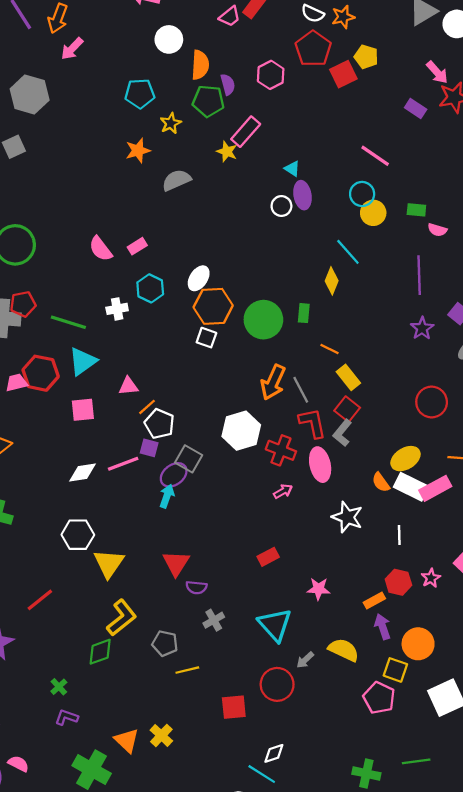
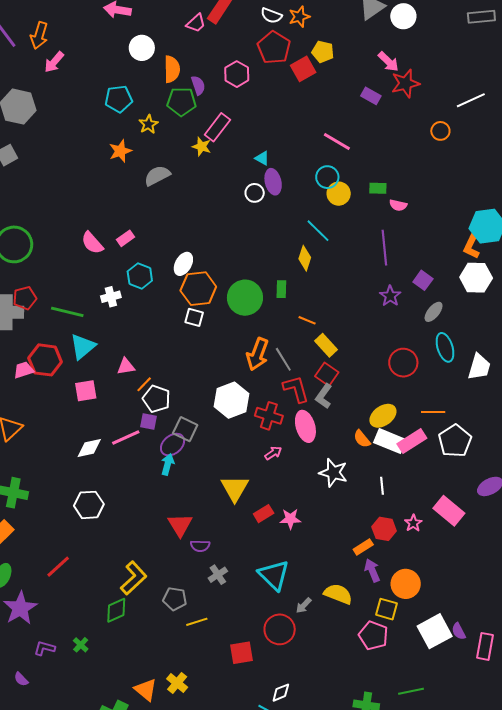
yellow triangle: (109, 563) -> (235, 488), moved
pink star: (318, 589) -> (290, 519), moved
purple L-shape: (67, 717) -> (45, 648), moved

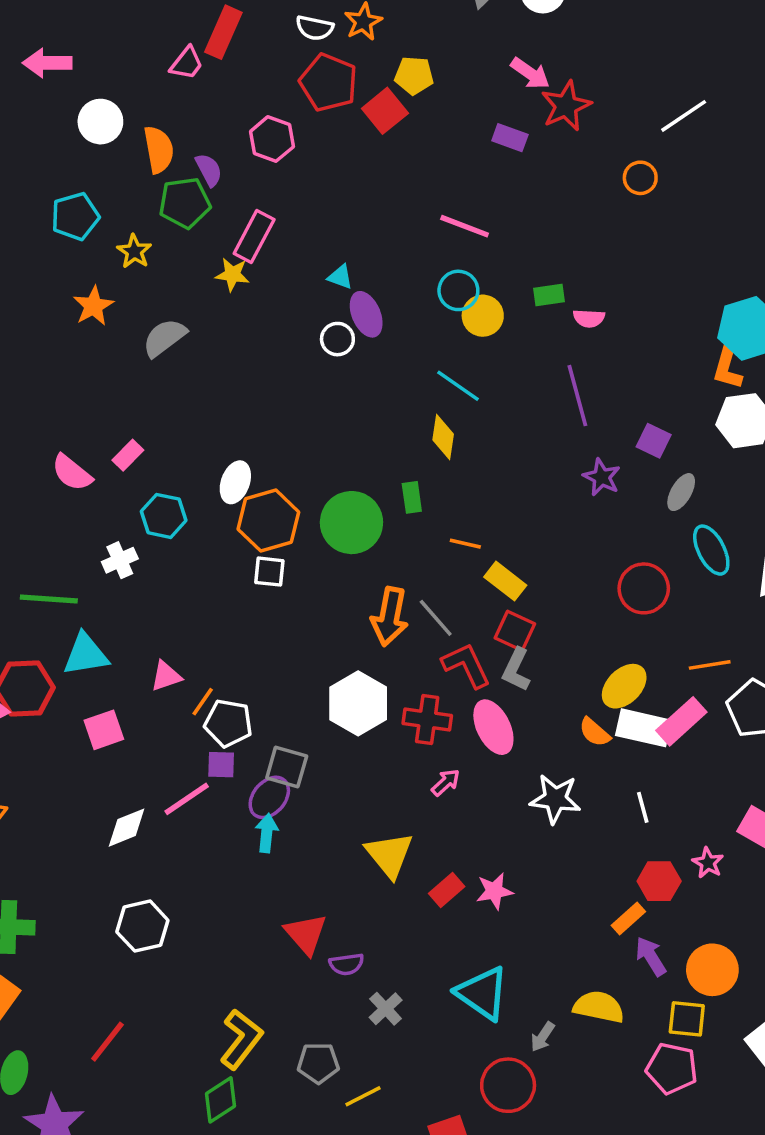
cyan triangle: (83, 347) -> (86, 654), turned 40

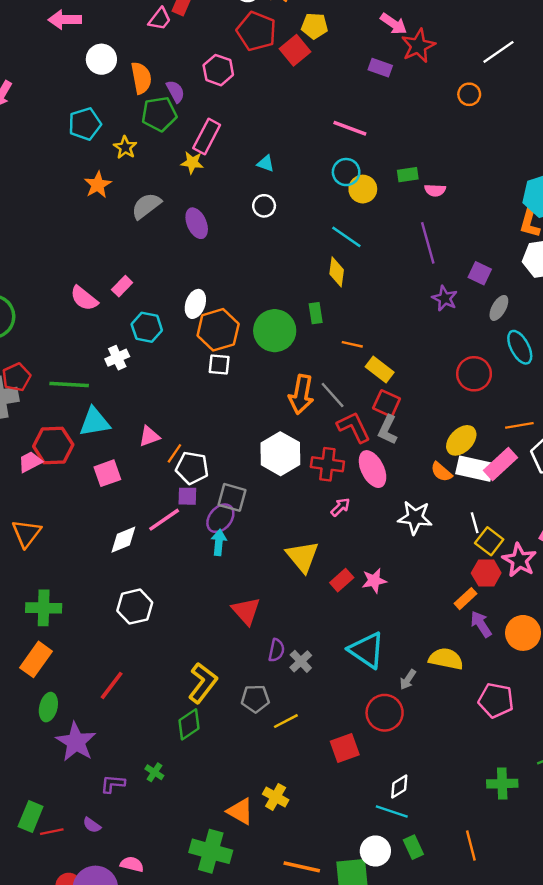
purple ellipse: (366, 314) -> (197, 223), moved
pink star: (708, 863) -> (519, 560), size x1.6
purple semicircle: (347, 964) -> (276, 650), moved, turned -70
yellow square: (687, 1019) -> (489, 541), moved, turned 32

